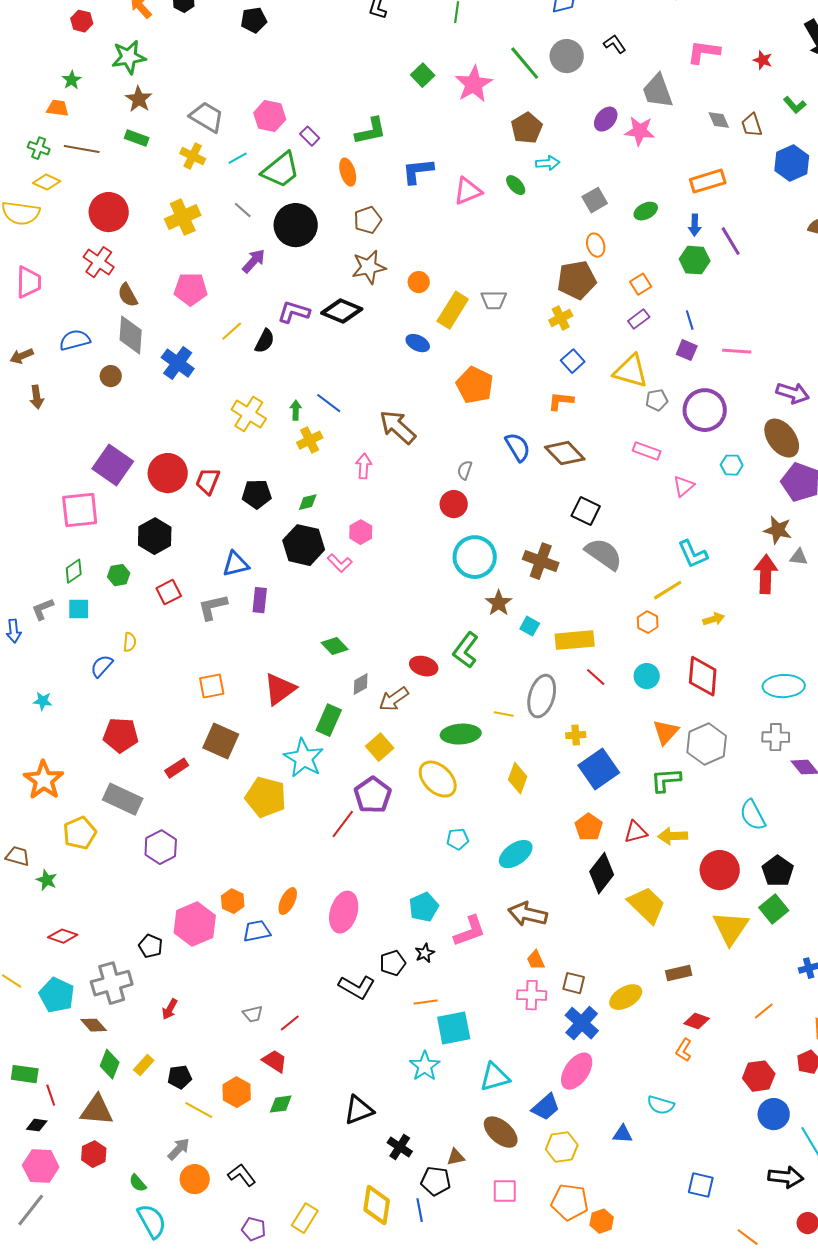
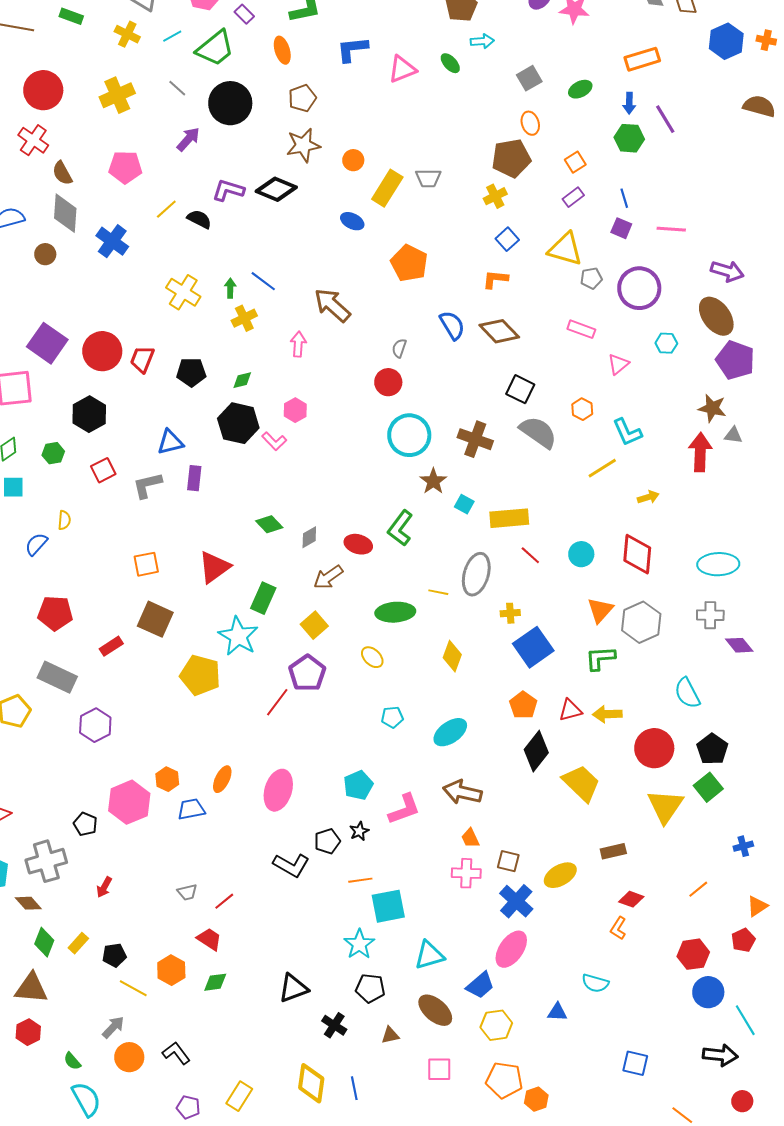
black semicircle: (265, 341) -> (199, 219), turned -90
orange hexagon: (648, 622) -> (582, 409), moved
gray diamond: (361, 684) -> (309, 537), moved
yellow ellipse: (438, 779) -> (372, 657), size x0.6
black pentagon: (436, 1181) -> (370, 988), moved

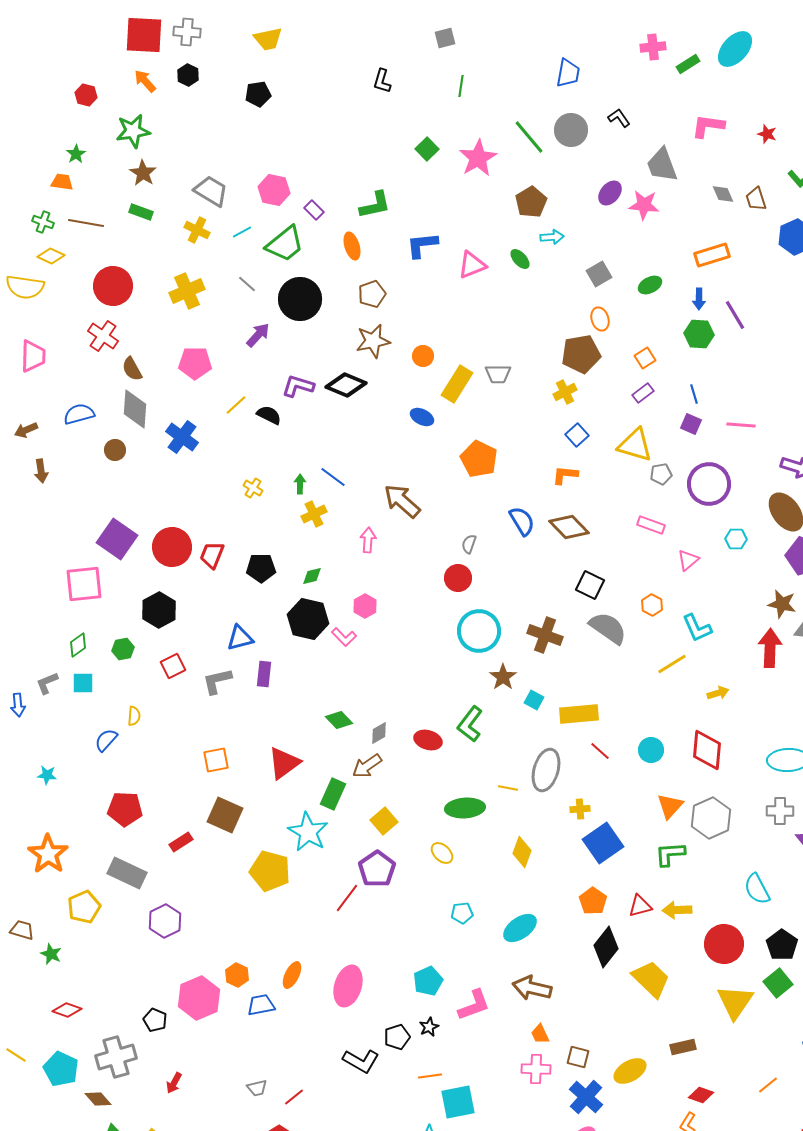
yellow cross: (183, 292) -> (253, 488), size x0.6
brown arrow: (328, 577) -> (367, 766), moved

